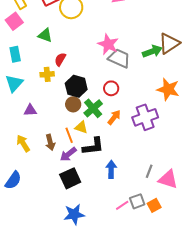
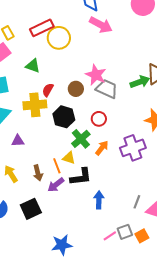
yellow cross: (47, 74) -> (35, 105), size x1.6
brown circle: (73, 104) -> (76, 89), moved
black square: (70, 178) -> (31, 209), moved

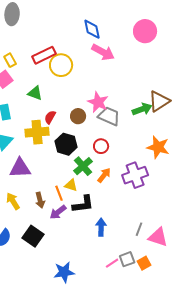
purple triangle: (18, 141) -> (20, 168), size x1.6
black square: (31, 209) -> (33, 236), turned -30

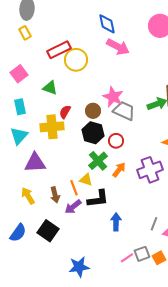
yellow rectangle: (10, 60) -> (25, 33), moved
black hexagon: (66, 144) -> (93, 133), moved

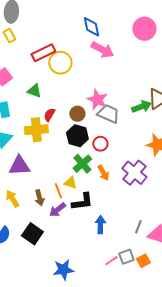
orange arrow: (119, 170) -> (103, 173), turned 112
purple cross: (150, 170) -> (134, 173), turned -30

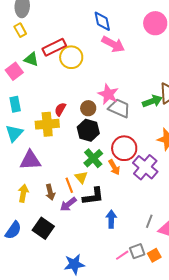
green triangle: (34, 91) -> (31, 59), moved
red circle: (100, 144) -> (124, 148), moved, size x1.6
yellow triangle: (70, 183) -> (81, 177), turned 32
yellow arrow: (12, 199) -> (23, 193), turned 42

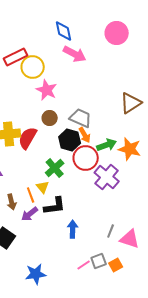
pink star: (108, 94) -> (47, 90), moved
green arrow: (152, 101) -> (107, 145), moved
red semicircle: (60, 109) -> (28, 138), moved, size x1.6
black hexagon: (88, 130) -> (70, 140), moved
orange arrow: (114, 167) -> (85, 135), moved

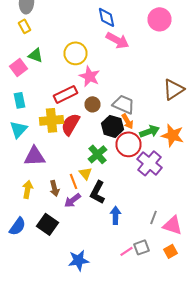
red rectangle: (16, 57) -> (66, 94), moved
black L-shape: (55, 206) -> (98, 192), turned 125
orange square: (116, 265) -> (170, 251), moved

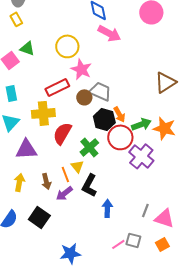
gray trapezoid: (124, 104) -> (100, 91), moved
red semicircle: (70, 124) -> (62, 133), moved
gray square: (142, 247) -> (133, 240), turned 35

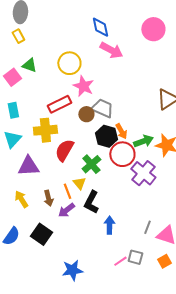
yellow arrow: (19, 182) -> (21, 199), turned -42

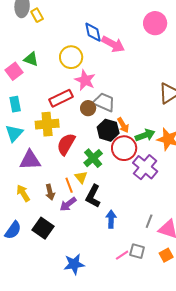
blue diamond: (100, 27) -> (93, 32), moved
yellow rectangle: (18, 36) -> (37, 15), moved

